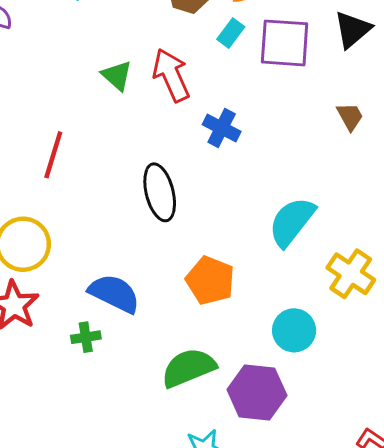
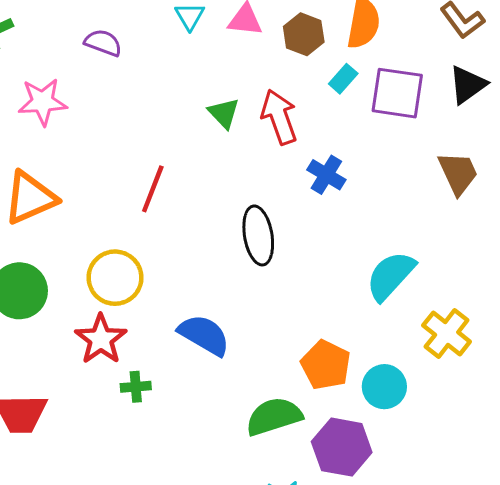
brown trapezoid: (350, 117) -> (458, 173), size x1.5
orange pentagon: (210, 280) -> (326, 365), moved
green cross: (86, 337) -> (136, 387), moved

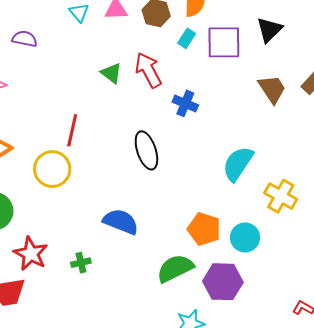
yellow circle: (115, 278) -> (52, 169), moved
red star: (101, 339) -> (31, 254), moved

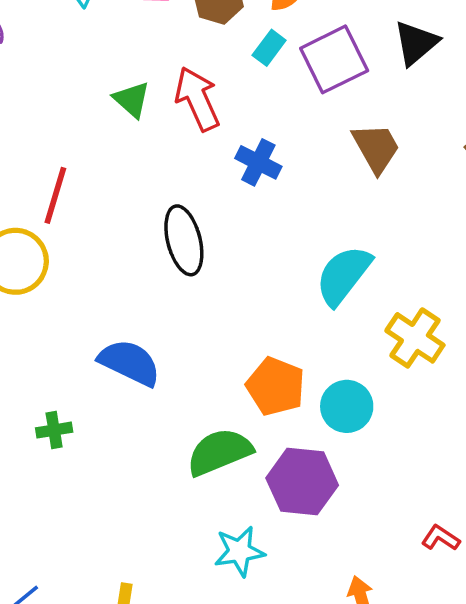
purple square: (224, 42) -> (334, 59), turned -30
brown trapezoid: (272, 89) -> (376, 148), moved

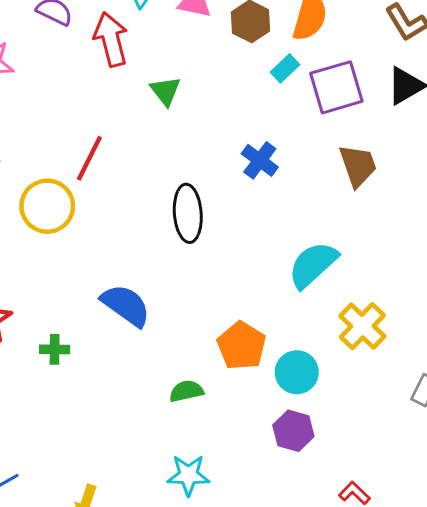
red arrow: (197, 99) -> (111, 39), moved
green semicircle: (220, 452) -> (186, 391), size x0.6
purple hexagon: (302, 482) -> (293, 431), moved, size x0.7

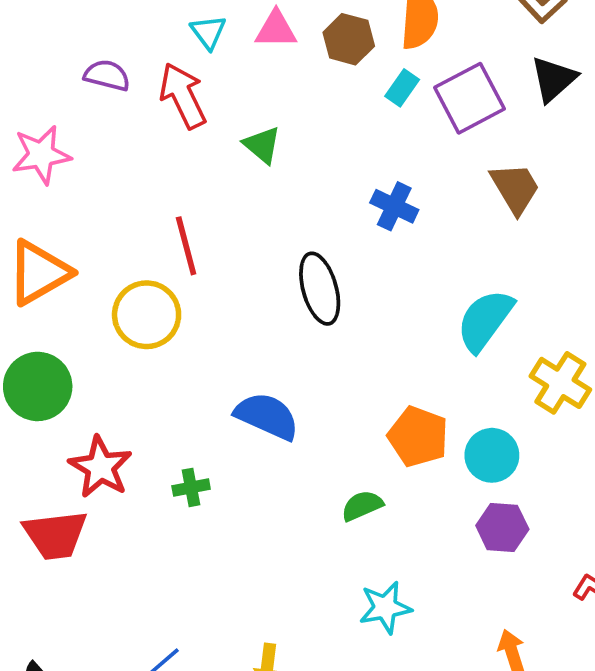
red line: (89, 158) -> (186, 246), turned -30

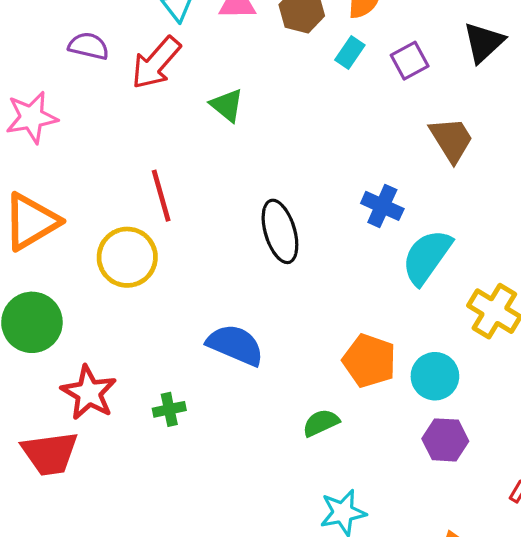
red arrow: (183, 96) -> (156, 63), turned -112
purple square: (469, 98) -> (410, 61), size x0.6
blue cross: (394, 206) -> (382, 206), moved

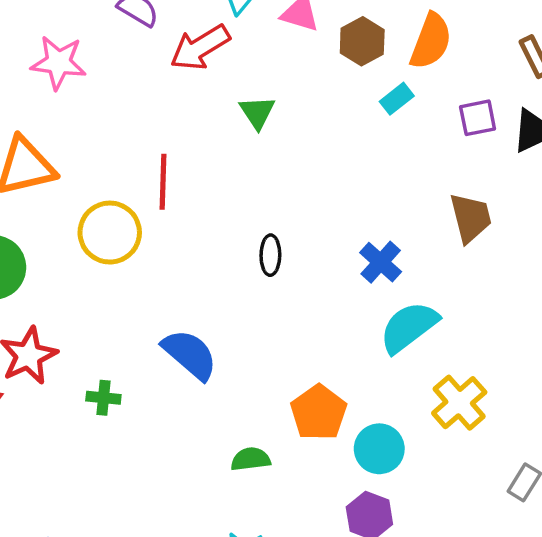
purple square: (410, 61) -> (478, 118), moved
black ellipse: (280, 231) -> (270, 255), size x0.6

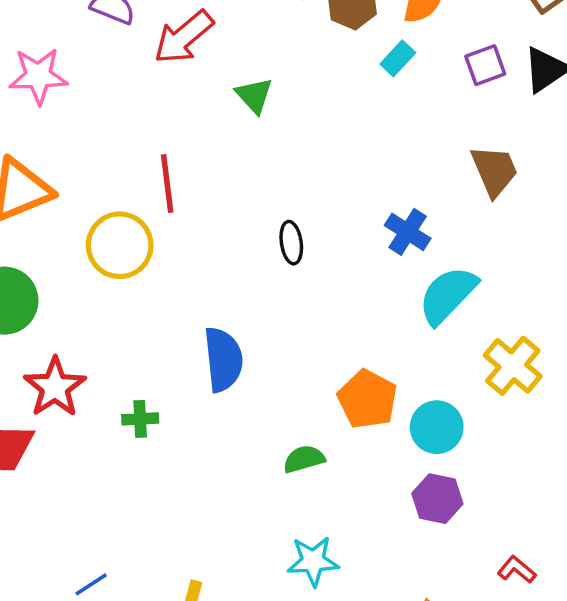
blue semicircle: (190, 354) -> (223, 359), turned 52

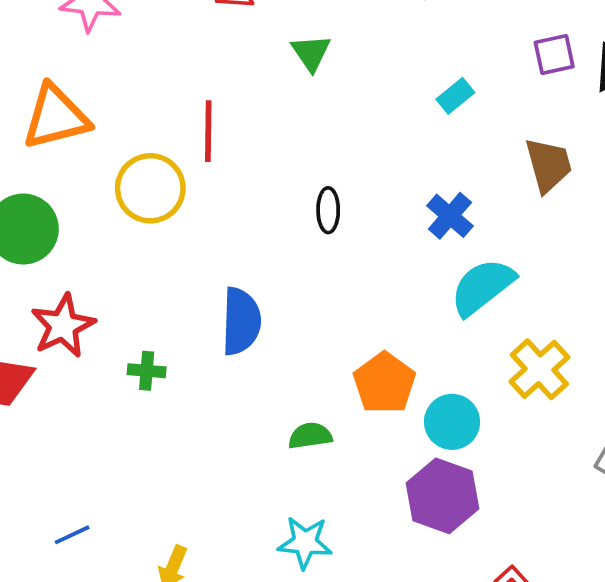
cyan rectangle: (398, 58) -> (455, 96), moved
purple hexagon: (437, 499) -> (442, 496), size x1.4

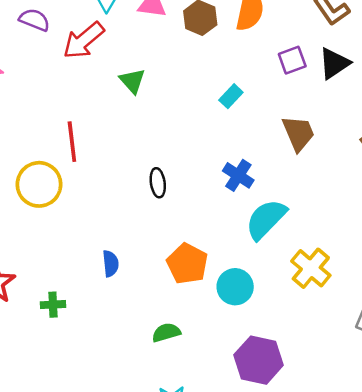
blue semicircle: (241, 321) -> (111, 264), size x0.6
orange pentagon: (384, 383) -> (187, 264), moved
cyan circle: (452, 422) -> (235, 287), moved

